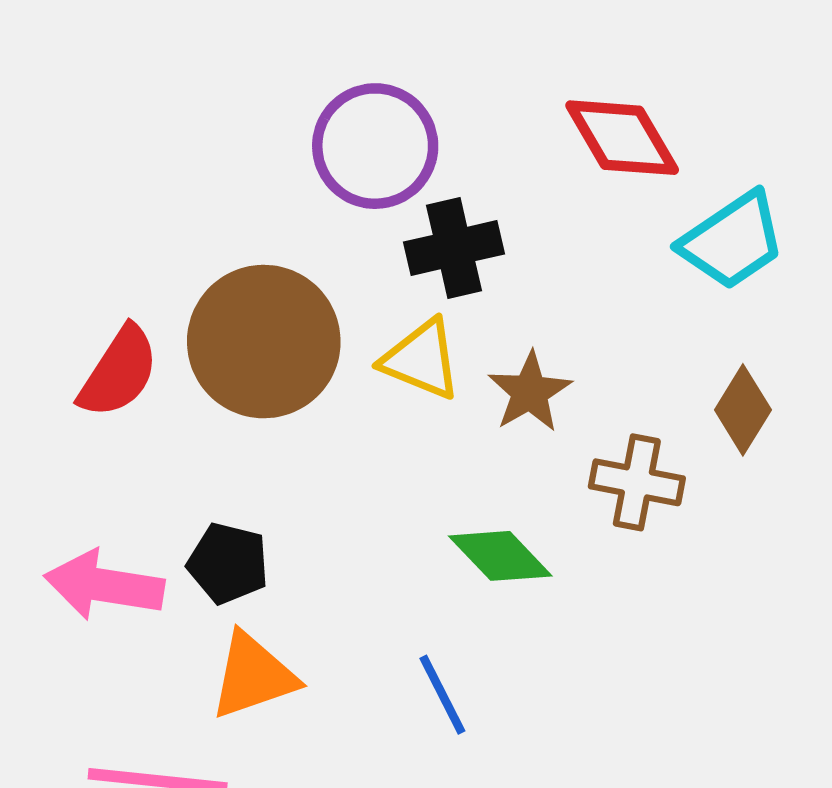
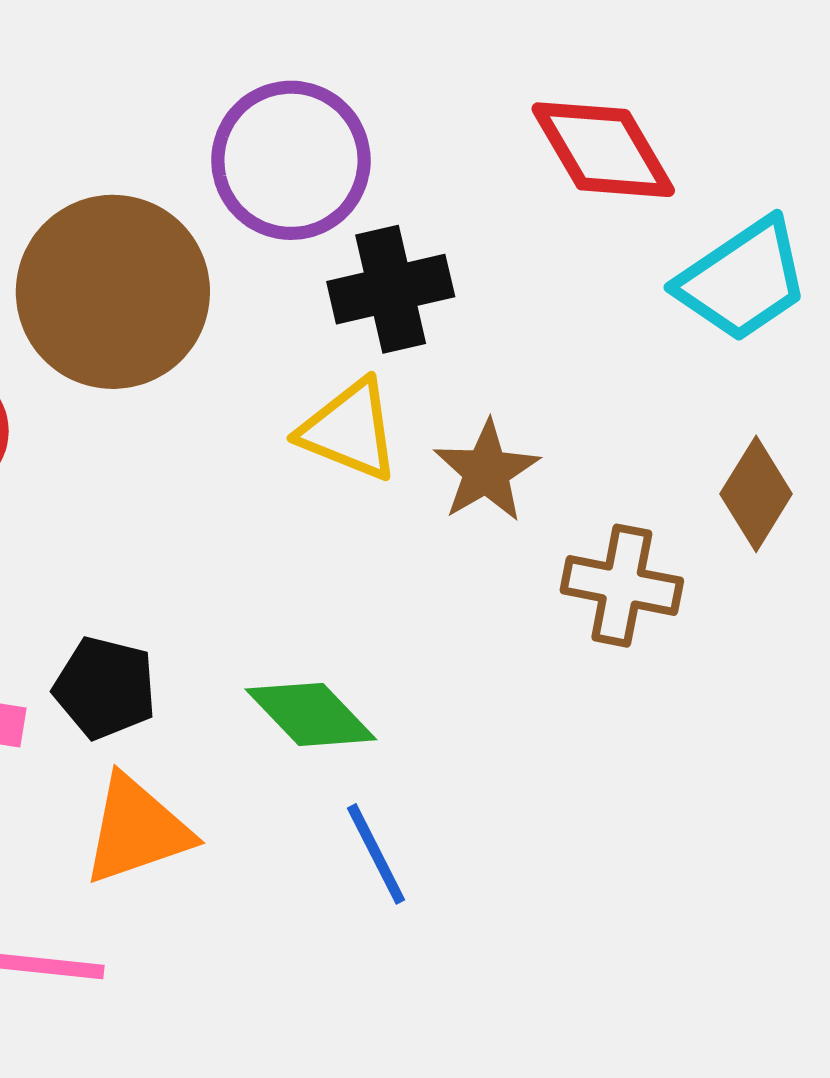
brown circle: (264, 342) -> (113, 292), moved
green diamond: (500, 556) -> (311, 714), moved

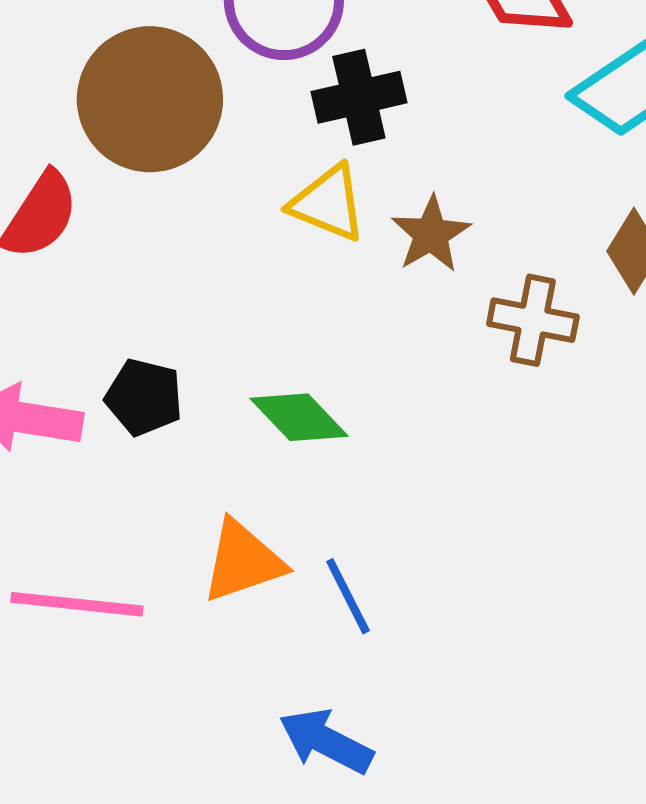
orange triangle: (137, 830) -> (243, 561), moved
blue line: (376, 854) -> (348, 596), moved

